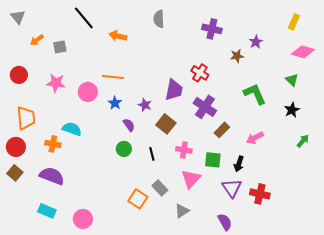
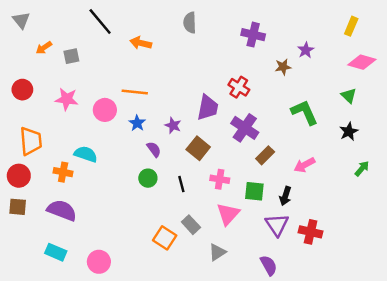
brown square: (15, 173) -> (18, 207), turned -35

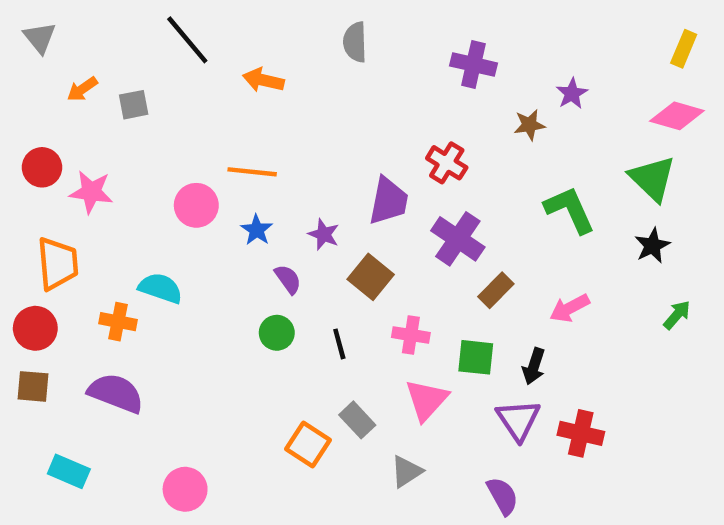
yellow rectangle: (351, 26) -> (684, 49), moved
green triangle: (349, 96) -> (652, 179), size x1.6
pink star: (67, 99) -> (91, 192), moved
cyan rectangle: (56, 252) -> (69, 471), moved

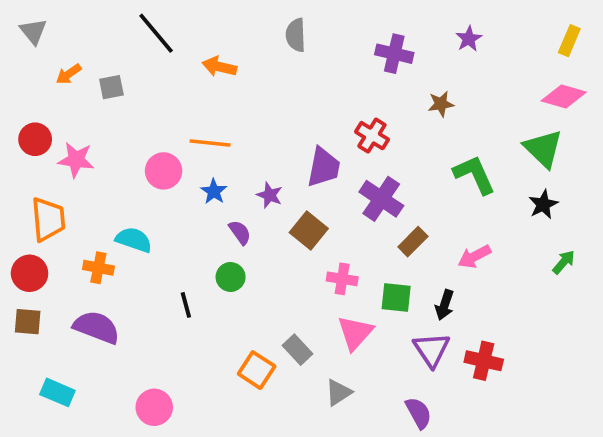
purple star: (572, 94) -> (469, 39), moved
black line: (339, 344) -> (186, 305), moved

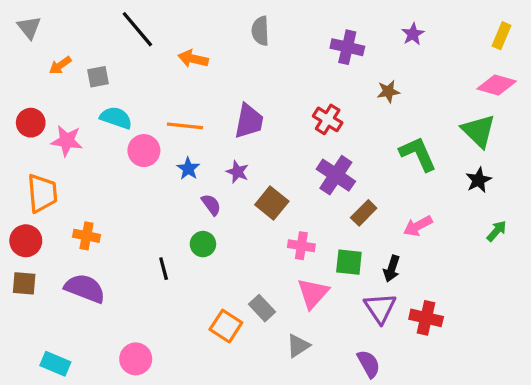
purple trapezoid: (324, 167) -> (249, 121), moved
cyan semicircle: (134, 240) -> (116, 118), moved
cyan rectangle: (57, 392) -> (55, 364), moved

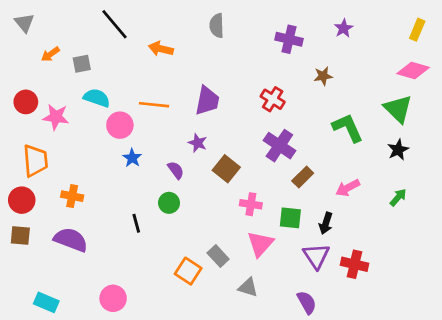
blue star: (188, 169) -> (132, 158), moved
green arrow: (497, 231) -> (398, 197), moved
gray triangle: (298, 346) -> (248, 287), turned 50

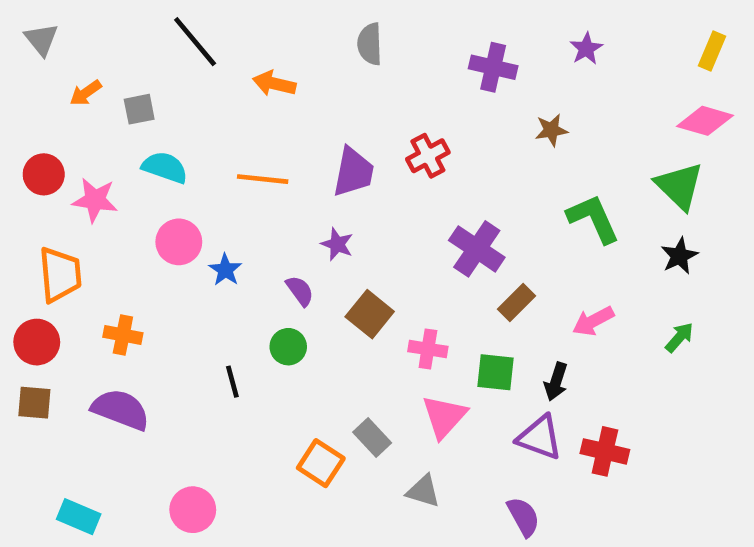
red cross: (273, 99) -> (428, 156), moved, turned 30
pink circle: (120, 125) -> (179, 242), moved
brown square: (226, 169) -> (370, 314), moved
purple triangle: (316, 256) -> (540, 437), turned -36

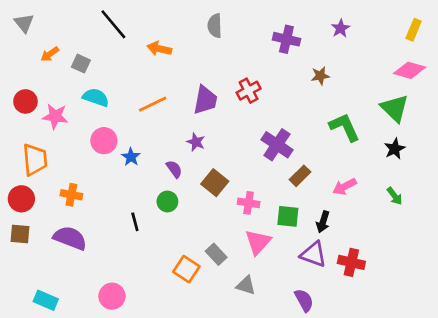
gray square: (139, 109) -> (81, 64), turned 36
orange line: (263, 179) -> (153, 104), turned -32
green arrow: (679, 337) -> (395, 196), turned 102

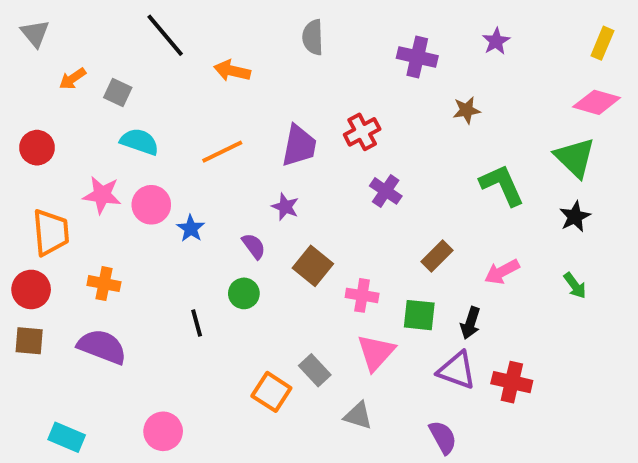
pink star: (55, 116) -> (102, 195), moved
purple cross: (277, 145) -> (386, 191), moved, size x0.7

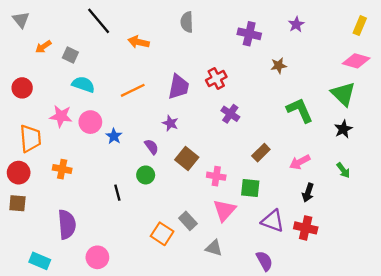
black arrow: (470, 323) -> (308, 193), moved
purple semicircle: (102, 347) -> (67, 224), moved, turned 64

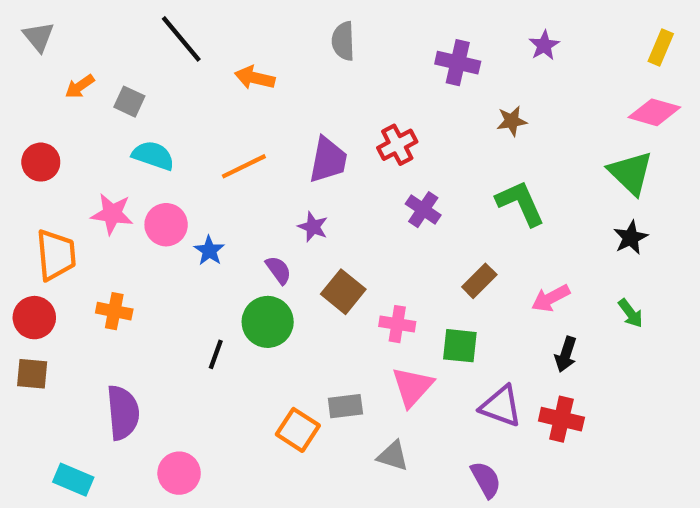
green L-shape: (300, 110) -> (520, 203), moved
green circle: (146, 175) -> (268, 322), size x1.5
black line: (117, 193) -> (216, 354), turned 35
gray rectangle: (188, 221) -> (345, 406), turned -54

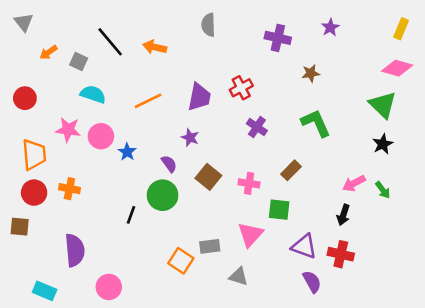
black line: (181, 39) -> (110, 42), moved
pink arrow: (551, 298) -> (354, 183), moved
red circle: (34, 318) -> (34, 193), moved
pink cross: (397, 324) -> (249, 183), moved
purple semicircle: (486, 480) -> (312, 282), moved

